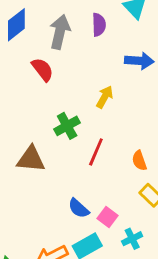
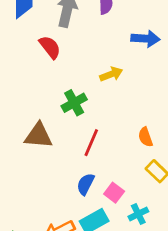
yellow arrow: (105, 97) -> (111, 74), turned 40
red line: (96, 152) -> (91, 143), moved
blue semicircle: (79, 208) -> (86, 184), turned 75

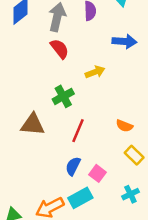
red semicircle: (50, 47) -> (60, 49), moved
orange semicircle: (145, 137) -> (124, 126), turned -49
cyan cross: (138, 214) -> (130, 194), moved

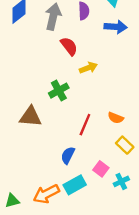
blue arrow: (124, 41) -> (116, 27), moved
red semicircle: (60, 49) -> (69, 46), moved
red line: (78, 131) -> (85, 125), moved
pink square: (97, 173) -> (101, 169), moved

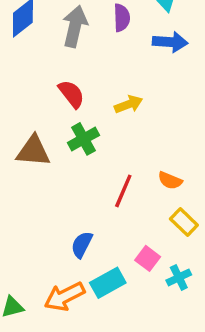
red semicircle: (69, 46) -> (71, 94), moved
brown triangle: (30, 117) -> (33, 151), moved
blue semicircle: (68, 155) -> (82, 245), moved

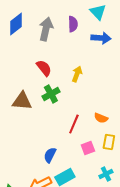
yellow arrow: (129, 104) -> (77, 74), turned -49
yellow rectangle: (184, 222) -> (109, 142), turned 56
pink square: (148, 258) -> (88, 148), moved, turned 32

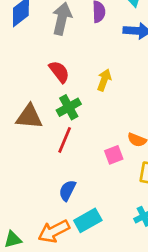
red line: (74, 124) -> (65, 140), moved
pink square: (88, 148) -> (114, 155), moved

